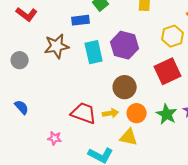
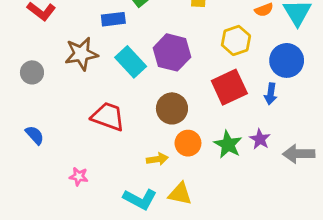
cyan rectangle: (94, 52) -> (131, 62), turned -30
red trapezoid: (84, 113) -> (108, 116), moved
yellow arrow: (111, 113) -> (157, 159), moved
yellow triangle: (129, 137) -> (180, 194), moved

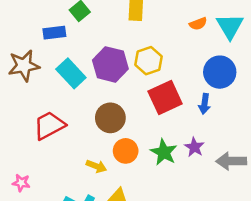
yellow hexagon: (236, 40) -> (149, 61), moved
red trapezoid: (108, 116) -> (49, 125), turned -48
yellow arrow: (157, 159) -> (96, 166), turned 30

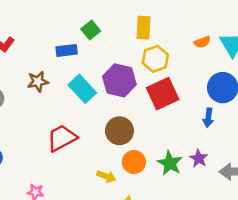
yellow hexagon: (149, 61) -> (155, 59), moved
brown star: (24, 66) -> (38, 82), size x0.7
red square: (165, 97) -> (163, 94), moved

